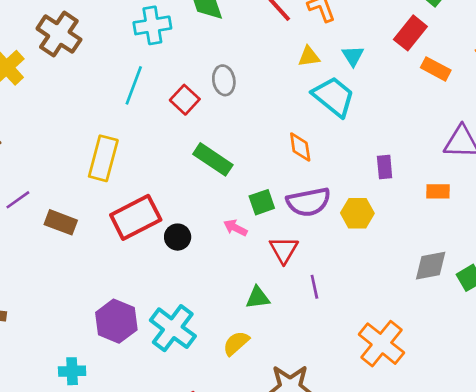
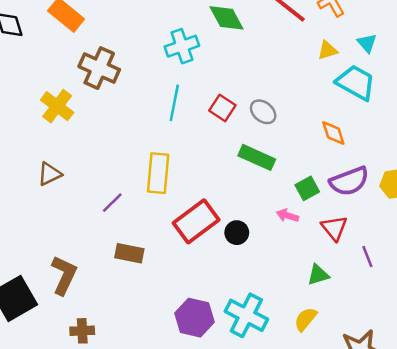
gray ellipse: (224, 80) -> (263, 112), moved, turned -30
purple line: (18, 200) -> (112, 203), moved
brown rectangle: (61, 222) -> (129, 253), moved

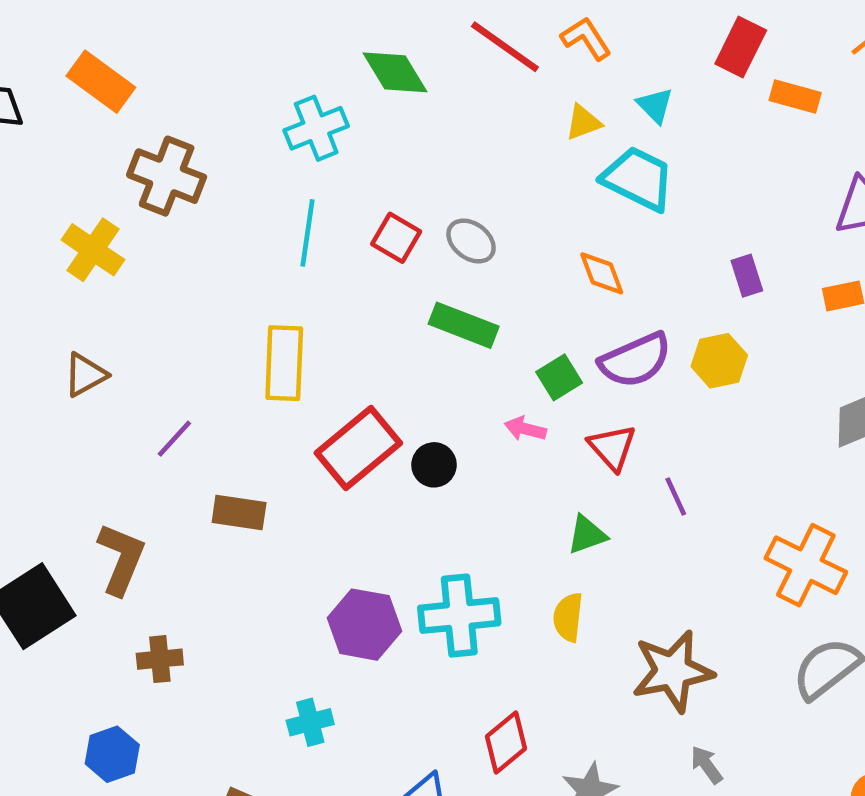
purple line: (112, 203) -> (174, 439), moved
cyan cross: (246, 315) -> (459, 616), turned -30
yellow semicircle: (306, 319) -> (568, 617), turned -30

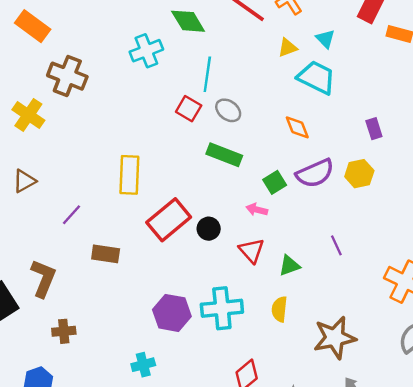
cyan line: (307, 233) -> (207, 74), moved
red triangle: (612, 447) -> (252, 251), moved

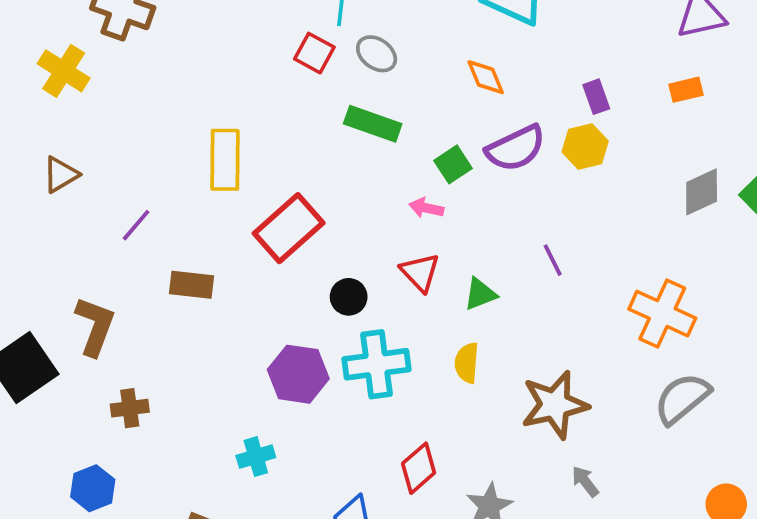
purple rectangle: (374, 129) -> (596, 97), moved
black circle: (209, 229) -> (349, 297), moved

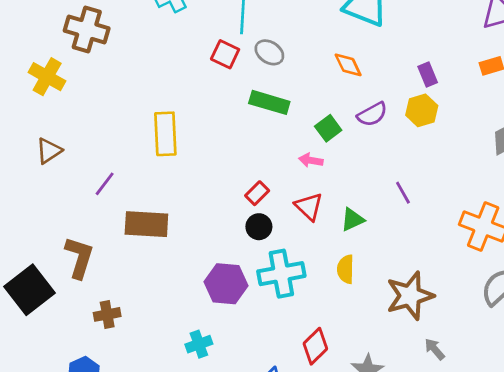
purple semicircle: (516, 148) -> (372, 114), size x0.7
red rectangle: (289, 228) -> (257, 193), moved, size x0.5
brown rectangle: (192, 285) -> (146, 224), size x1.4

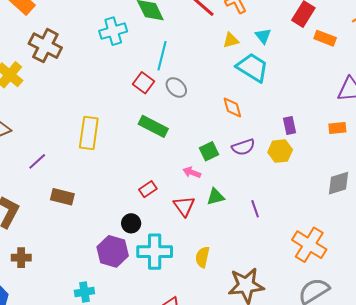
green rectangle: (269, 102) -> (153, 126), moved
green triangle: (353, 220) -> (216, 197), moved
brown rectangle: (146, 224) -> (62, 197), size x0.7
black circle: (259, 227) -> (131, 223), moved

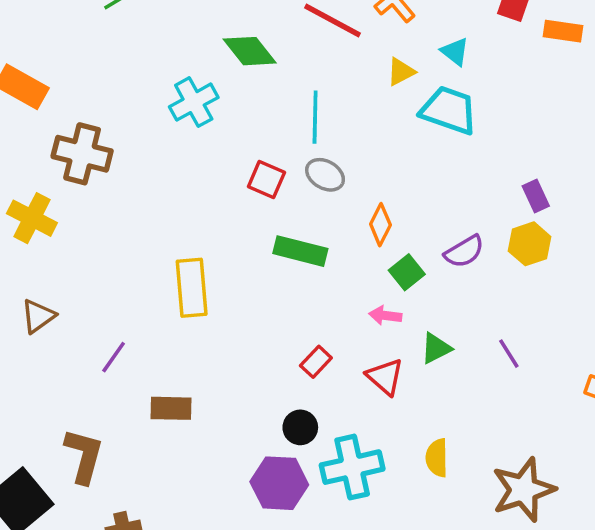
cyan line: (162, 56) -> (315, 117), moved
orange diamond: (232, 107) -> (380, 225), moved, turned 55

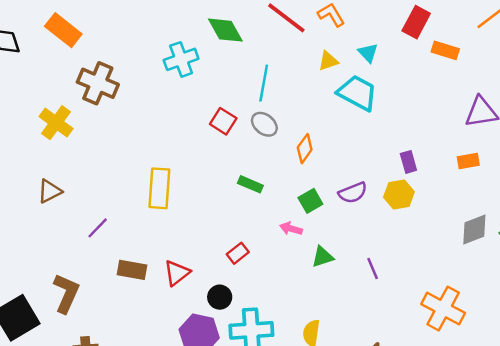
orange diamond: (380, 225) -> (305, 149), moved
green rectangle: (300, 251) -> (250, 184), moved, size x0.7
red triangle: (385, 377) -> (177, 273), moved, turned 32

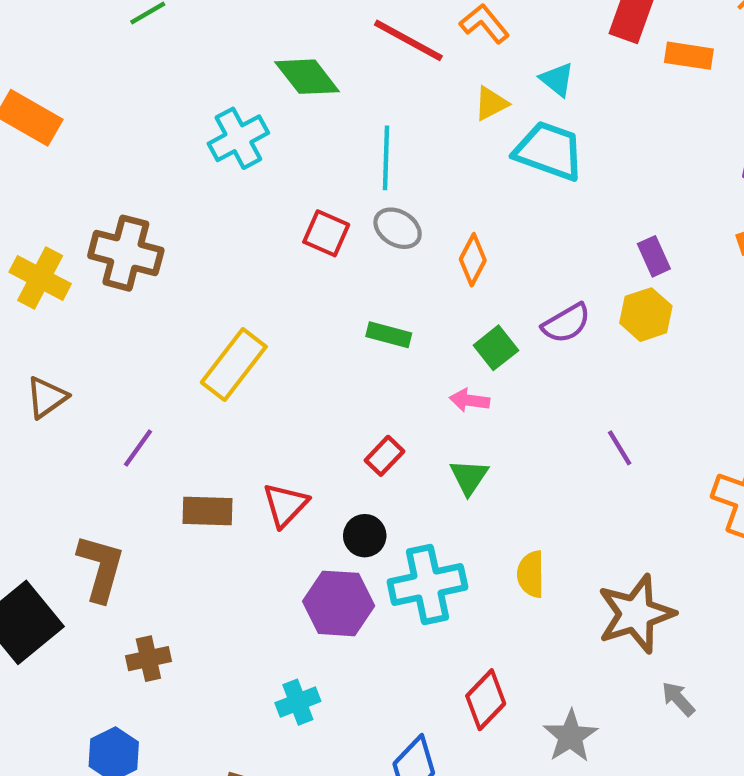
brown cross: (98, 83) -> (126, 253), moved
yellow rectangle: (159, 188) -> (234, 364), turned 42
green triangle: (323, 257) -> (469, 477), moved, turned -30

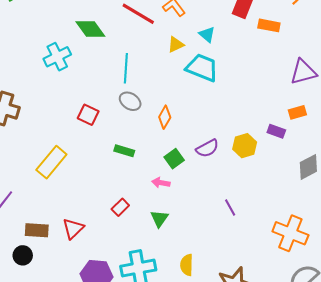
red square: (326, 233) -> (88, 115), moved
purple rectangle: (654, 256) -> (276, 131), moved, turned -48
black circle: (365, 536) -> (23, 255), moved

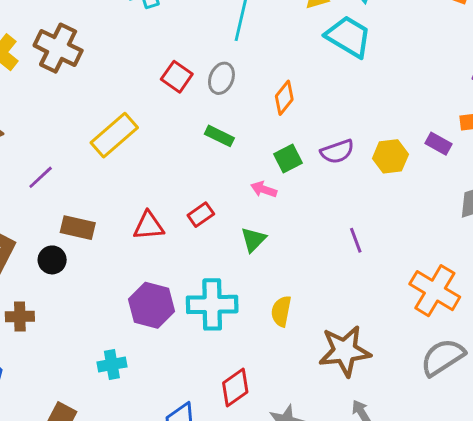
gray ellipse: (130, 101) -> (221, 78), moved, turned 70
red triangle: (73, 229) -> (149, 226), moved, turned 30

